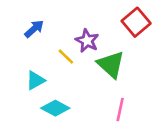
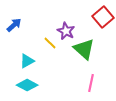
blue arrow: (34, 29) -> (14, 25), moved
cyan diamond: (55, 108) -> (27, 85), moved

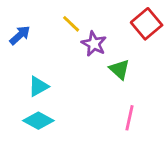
yellow line: (50, 43) -> (71, 24), moved
green triangle: (84, 49) -> (120, 69), size x0.7

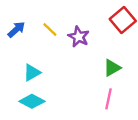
yellow line: (71, 24) -> (50, 29), moved
green triangle: (120, 69) -> (112, 68), moved, turned 48

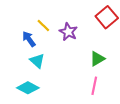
blue arrow: (16, 29) -> (29, 39), moved, turned -84
cyan triangle: (32, 73) -> (37, 61), moved, turned -49

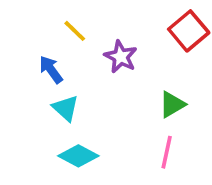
yellow line: (43, 26) -> (75, 31), moved
cyan diamond: (28, 88) -> (78, 156), moved

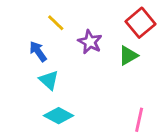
green triangle: (172, 104) -> (128, 56), moved
pink line: (167, 152) -> (139, 120), moved

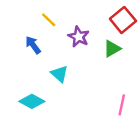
cyan triangle: (49, 80) -> (59, 74), moved
cyan diamond: (59, 116) -> (32, 101), moved

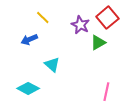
purple star: (79, 37) -> (80, 25), moved
blue arrow: (33, 45) -> (29, 39), turned -77

